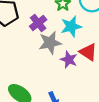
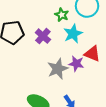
gray star: (50, 43) -> (58, 69), moved

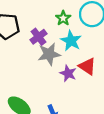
cyan star: (73, 34) -> (71, 41), turned -30
gray star: (58, 69) -> (49, 54), moved

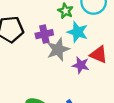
purple cross: (39, 37) -> (44, 34), turned 35

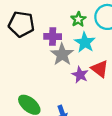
gray star: (58, 49) -> (62, 54), turned -30

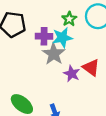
cyan star: (85, 42) -> (62, 38), moved, turned 30

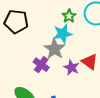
purple cross: (44, 36) -> (41, 65), moved, turned 35

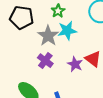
green star: (69, 16) -> (58, 11), moved
gray star: (54, 49) -> (48, 36), moved

